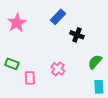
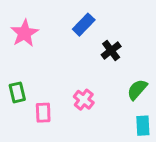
black cross: (77, 35) -> (111, 51), turned 32
green rectangle: (12, 64) -> (17, 92), turned 56

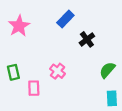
pink cross: (84, 100) -> (58, 71), moved

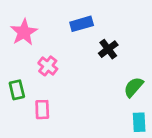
blue rectangle: (65, 19) -> (82, 24), turned 30
pink cross: (58, 71) -> (48, 66), moved

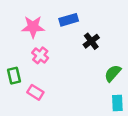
pink star: (24, 32) -> (33, 27), moved, turned 30
pink rectangle: (42, 110) -> (35, 92), turned -56

